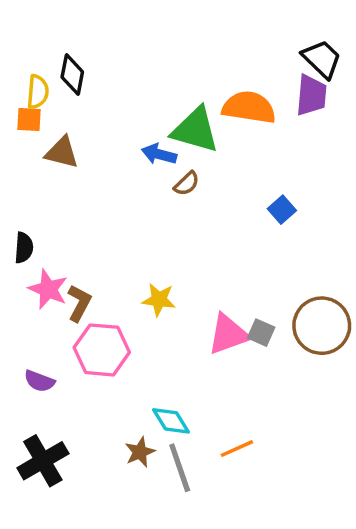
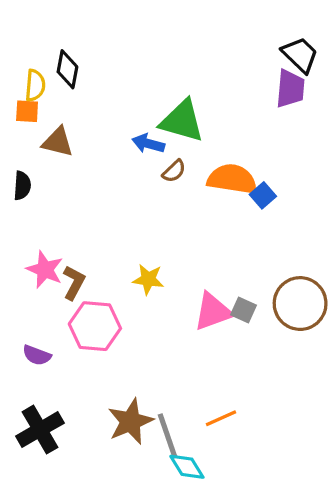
orange semicircle: (249, 107) -> (232, 179), moved
black semicircle: (24, 248) -> (22, 186), moved
cyan diamond: (171, 421) -> (187, 467), moved
brown star: (140, 452) -> (130, 421), size x1.6

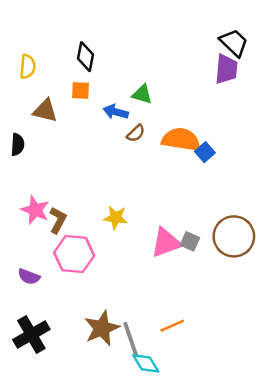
black diamond: (67, 69) -> (85, 57), moved
orange square: (27, 111) -> (80, 91), moved
green triangle: (182, 121) -> (142, 94), size x0.6

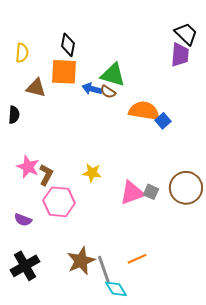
orange square: (80, 91) -> (64, 72), size x1.8
green triangle: (142, 94) -> (113, 75), size x1.5
brown semicircle: (136, 133) -> (108, 92), moved, turned 77

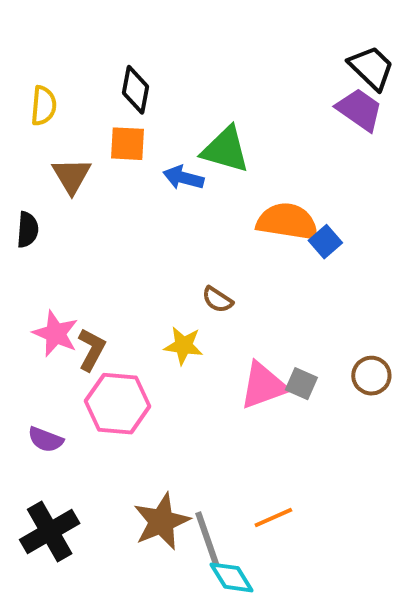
purple trapezoid: (180, 55) -> (359, 110), turned -60
orange square: (64, 72) -> (128, 144), size x0.7
brown triangle: (36, 88) -> (72, 176), turned 45
brown semicircle: (108, 92) -> (217, 300), moved
brown circle: (186, 188) -> (371, 376), size x0.6

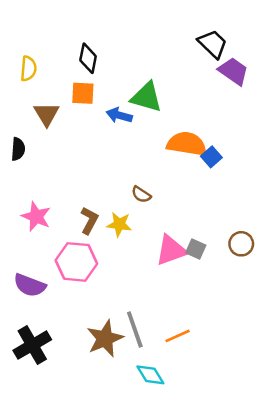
black trapezoid: (371, 68) -> (213, 44), moved
brown L-shape: (92, 350) -> (89, 220), moved
purple semicircle: (46, 440) -> (30, 285), size x1.4
gray line: (207, 539) -> (135, 329), moved

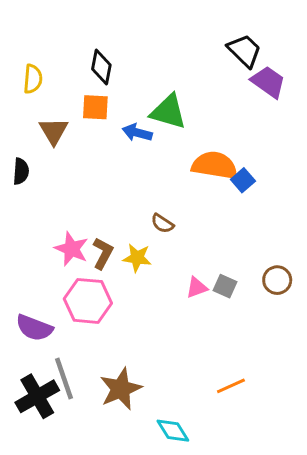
pink star: (36, 217) -> (72, 249), moved
pink triangle: (171, 250) -> (197, 288), size x0.6
gray line: (135, 329) -> (64, 378), moved
orange line: (178, 336) -> (231, 386), moved

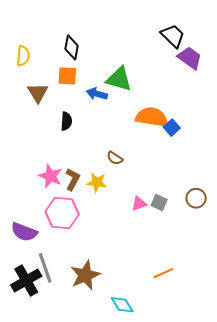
black semicircle: (21, 171) -> (66, 121), moved

